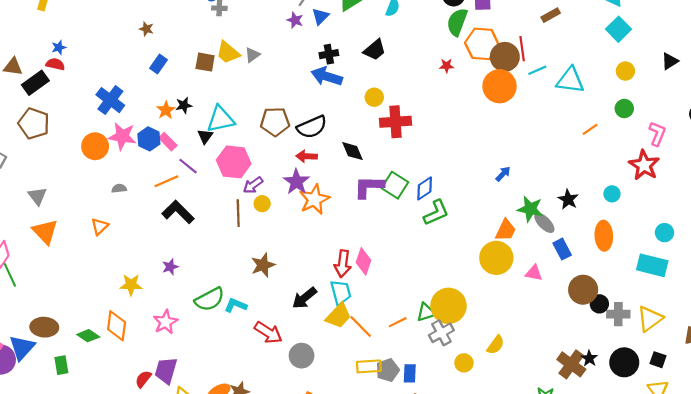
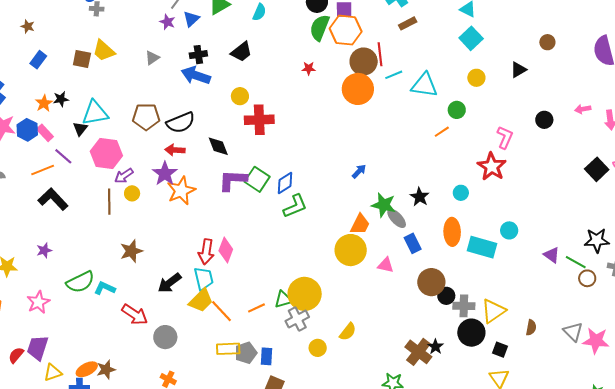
orange hexagon: (482, 44) -> (346, 30), moved
gray triangle: (252, 55) -> (152, 58), moved
green circle: (624, 109) -> (457, 110), moved
cyan rectangle: (652, 265) -> (482, 247), moved
black circle: (624, 362) -> (471, 333), moved

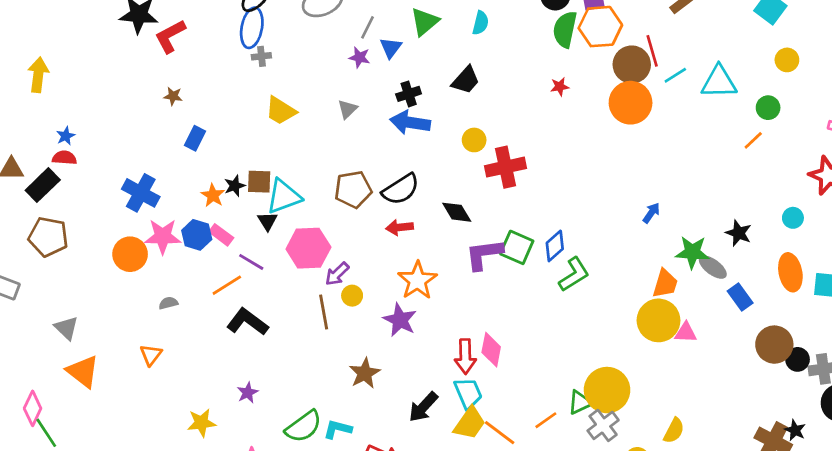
brown square: (82, 59) -> (259, 182), moved
purple star: (165, 174) -> (400, 320), moved
pink triangle: (386, 265) -> (686, 333), moved

